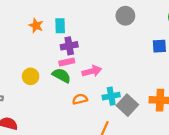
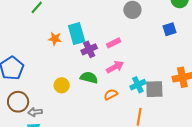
cyan rectangle: (60, 26) -> (77, 34), size x1.5
pink rectangle: (67, 62) -> (114, 43), moved
gray square: (127, 105) -> (154, 89), turned -30

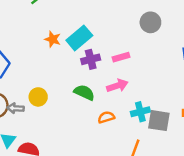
cyan rectangle: (77, 34) -> (79, 38), turned 55
yellow circle: (62, 85) -> (38, 97), moved
gray arrow: (35, 112) -> (16, 108), moved

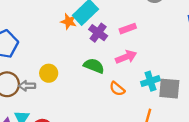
orange star: (53, 39) -> (69, 21), moved
purple cross: (91, 59) -> (98, 33), turned -36
orange semicircle: (106, 117) -> (117, 89), turned -119

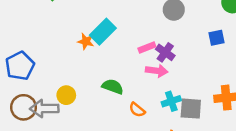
purple cross: (98, 33) -> (165, 52), moved
pink arrow: (126, 57) -> (157, 71), moved, turned 30
gray arrow: (27, 86) -> (44, 109), size x1.6

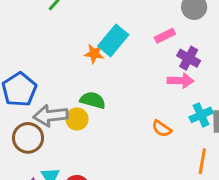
pink rectangle: (147, 47) -> (165, 36), moved
green semicircle: (113, 87) -> (93, 100), moved
gray arrow: (44, 109) -> (51, 116), moved

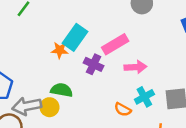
pink rectangle: (165, 36) -> (115, 44), moved, size x1.5
purple cross: (189, 58) -> (94, 64), moved
cyan cross: (201, 115) -> (144, 97), moved

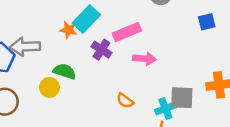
cyan cross: (144, 97) -> (165, 109), moved
gray arrow: (27, 106) -> (25, 47), moved

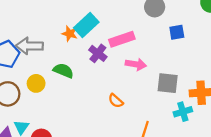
blue square: (207, 22) -> (177, 32), moved
yellow circle: (49, 87) -> (36, 83), moved
gray square: (182, 98) -> (168, 83), moved
cyan cross: (165, 109) -> (183, 112), moved

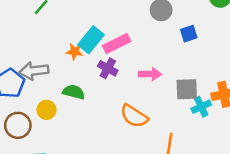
pink rectangle: (122, 39) -> (117, 43), moved
orange semicircle: (116, 101) -> (134, 116), size x1.6
cyan cross: (183, 112) -> (201, 107), moved

